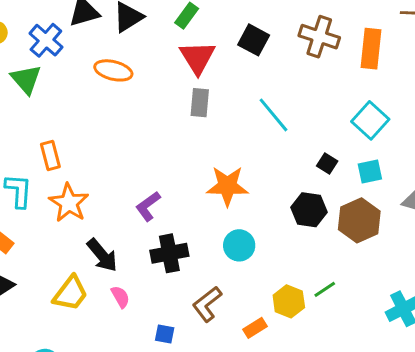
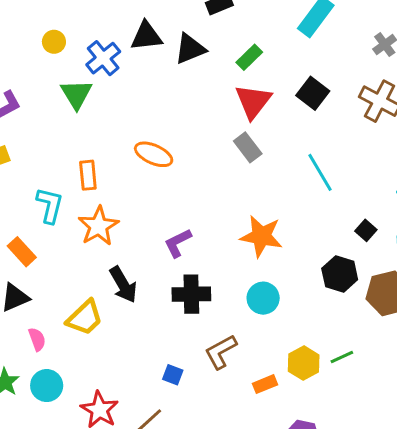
orange ellipse: (113, 70) -> (154, 154), moved
gray rectangle: (200, 103) -> (248, 147), turned -52
pink semicircle: (120, 297) -> (37, 339), moved

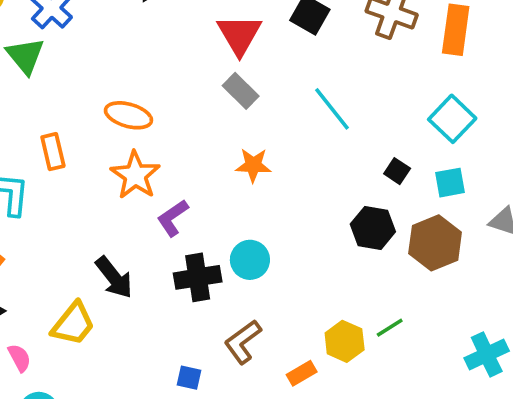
orange star: (99, 226) -> (135, 175), moved
orange star: (261, 236) -> (253, 165), moved, size x0.7
cyan circle: (263, 298) -> (250, 260), moved

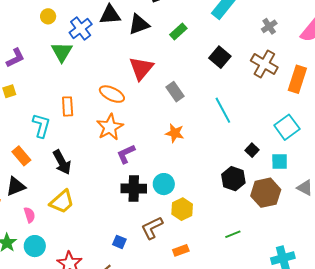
red triangle: (239, 35) -> (141, 68), moved
black arrow: (114, 277) -> (62, 162), moved
yellow hexagon: (345, 341) -> (182, 209), moved

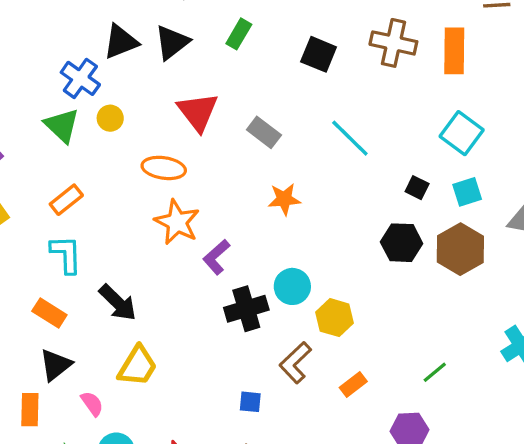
yellow circle: (48, 16) -> (110, 118), moved
orange rectangle: (68, 106) -> (66, 200), moved, turned 72
green line: (233, 234) -> (435, 372), moved

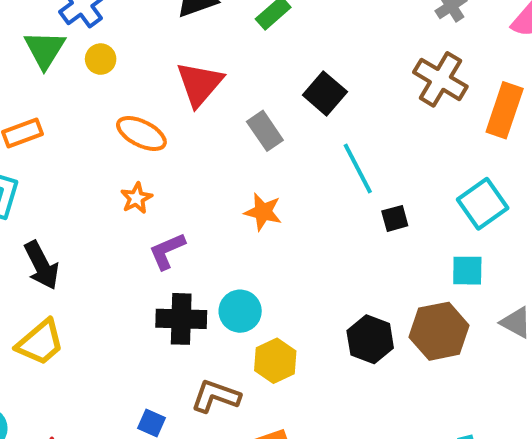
black square: (319, 54) -> (325, 93), moved
black square: (417, 188) -> (395, 218), moved, turned 30
orange star: (177, 222) -> (136, 198), size x0.6
black hexagon: (402, 243) -> (370, 339), moved
brown L-shape: (295, 363) -> (216, 396), turned 45

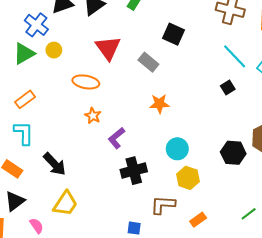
green triangle: (45, 49) -> (24, 54), turned 45
cyan line: (358, 168) -> (235, 56), moved
cyan circle: (240, 311) -> (177, 149), moved

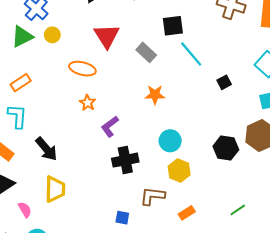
black square: (173, 34) -> (173, 26), turned -35
cyan line: (235, 56) -> (191, 54), moved
yellow trapezoid: (65, 204) -> (55, 189), turned -36

